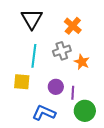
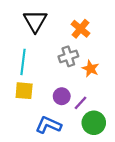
cyan line: (34, 56) -> (23, 62), moved
purple line: (73, 93) -> (81, 103), turned 40

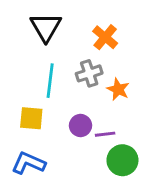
cyan line: (23, 62) -> (50, 81), moved
purple line: (81, 103) -> (105, 134), turned 40
blue L-shape: (48, 125) -> (28, 163), moved

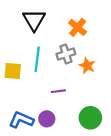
yellow square: (31, 118) -> (13, 71), moved
purple circle: (80, 126) -> (47, 119), moved
purple line: (105, 134) -> (58, 91), moved

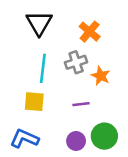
yellow square: (13, 71) -> (34, 102), moved
purple line: (58, 91) -> (81, 104), moved
purple circle: (47, 119) -> (76, 141), moved

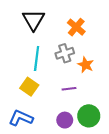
yellow square: (34, 102) -> (29, 87), turned 30

